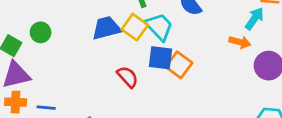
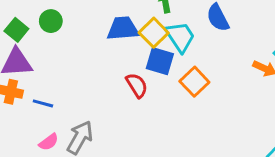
blue square: (160, 58) -> (160, 61), moved

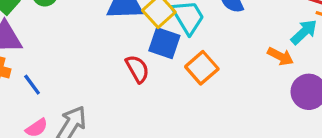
blue line: (43, 103) -> (32, 85), turned 36

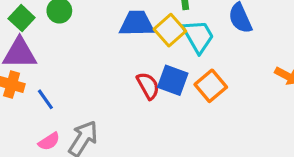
blue square: (164, 43) -> (173, 80), moved

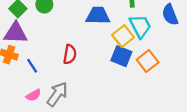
yellow square: (170, 30) -> (123, 36), moved
red semicircle: (148, 86) -> (70, 54), moved, turned 36

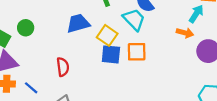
cyan trapezoid: (140, 26) -> (134, 20), moved
orange square: (148, 61) -> (137, 52), turned -36

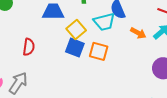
cyan trapezoid: (134, 20) -> (104, 22), turned 105
orange arrow: (185, 33) -> (138, 33), moved

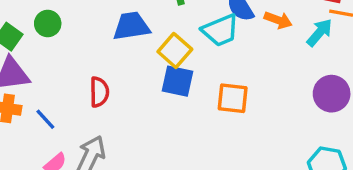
orange arrow: (138, 33) -> (278, 20), moved
orange square: (99, 51) -> (233, 98), moved

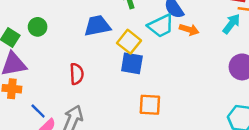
orange arrow: (278, 20) -> (189, 30), moved
orange square: (233, 98) -> (150, 105), moved
blue line: (45, 119) -> (38, 111), moved

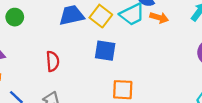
yellow square: (129, 42) -> (101, 16), moved

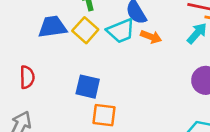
blue square: (105, 51) -> (88, 87), moved

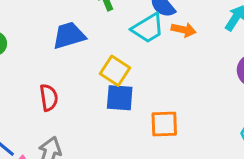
yellow square: (85, 30) -> (115, 71), moved
orange square: (104, 115) -> (164, 124), moved

